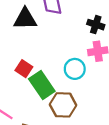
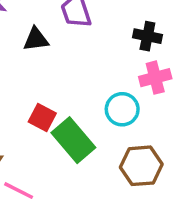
black triangle: (25, 19) -> (36, 39), size x0.7
brown hexagon: (63, 105) -> (141, 166), moved

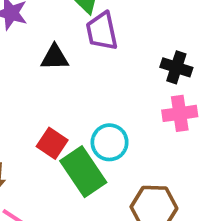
cyan circle: (122, 109) -> (110, 142), moved

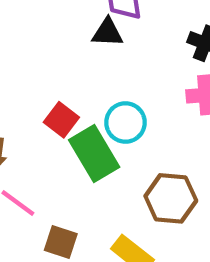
black triangle: (55, 57) -> (107, 33), moved

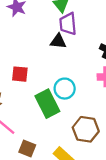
red square: (61, 120) -> (20, 74), moved, turned -35

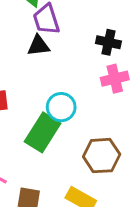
green rectangle: (47, 104) -> (43, 132), turned 72

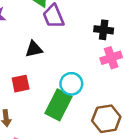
black triangle: (38, 46) -> (34, 49), moved

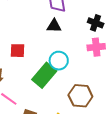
black triangle: (34, 49) -> (54, 26), moved

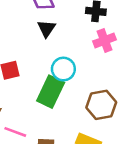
black triangle: (54, 26) -> (46, 29), turned -42

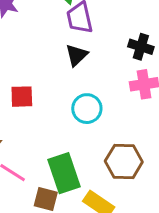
green rectangle: (51, 92) -> (64, 173), moved, turned -56

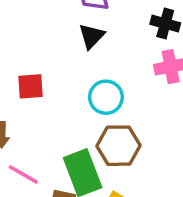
brown hexagon: (124, 162) -> (119, 146), moved

